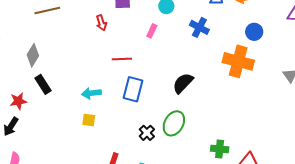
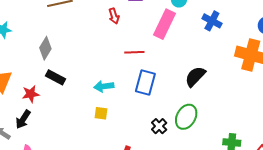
pink rectangle: (152, 31) -> (164, 24), size x2.0
black rectangle: (43, 84) -> (55, 77), turned -30

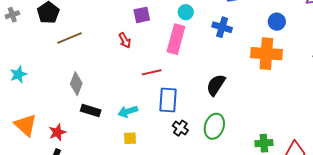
gray diamond: (45, 48) -> (76, 84), moved
black rectangle: (55, 77) -> (91, 111), moved
black cross: (159, 126) -> (180, 128), moved

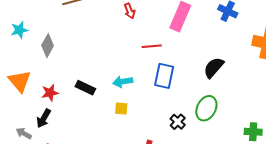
gray diamond: (76, 84) -> (48, 46), moved
black rectangle: (91, 111) -> (85, 88), moved
black cross: (180, 128) -> (178, 122), moved

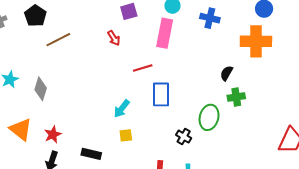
black semicircle: (214, 68) -> (226, 73), moved, size x0.7
cyan arrow: (123, 82) -> (122, 109), turned -30
black rectangle: (85, 88) -> (91, 154), moved
green cross: (253, 132) -> (236, 97), moved

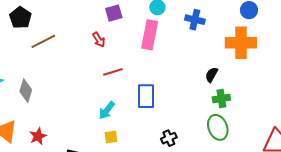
red line: (143, 68) -> (113, 72), moved
green ellipse: (209, 117) -> (218, 127), moved, turned -35
black cross: (184, 137) -> (169, 138), turned 35

